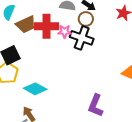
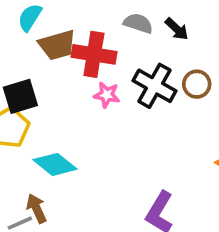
brown circle: (86, 19) -> (197, 84), moved
pink star: (65, 31) -> (107, 95), moved

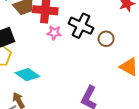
brown circle: (197, 84) -> (106, 39), moved

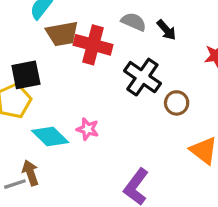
pink star: (54, 33) -> (88, 129), moved

